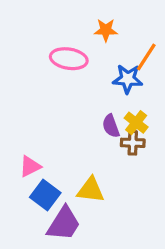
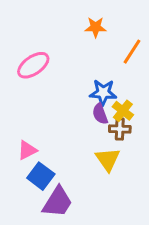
pink ellipse: (69, 59) -> (33, 65), moved, turned -44
blue star: (128, 79) -> (103, 93), moved
yellow triangle: (91, 190) -> (108, 159), moved, turned 48

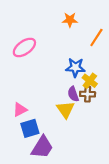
purple semicircle: (100, 114) -> (73, 94), moved
yellow triangle: (108, 159) -> (65, 110), moved
blue square: (41, 176) -> (30, 128), turned 36

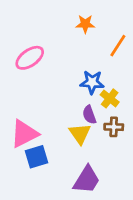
brown cross: (88, 94) -> (114, 127), moved
pink triangle: (20, 110) -> (24, 134), size x1.6
purple trapezoid: (42, 147) -> (87, 180), moved

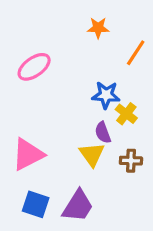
brown cross: (114, 127) -> (131, 161), moved
blue square: (36, 157) -> (36, 204), moved, turned 35
purple trapezoid: (87, 180) -> (78, 206), moved

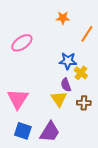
pink triangle: (28, 154) -> (18, 99), turned -30

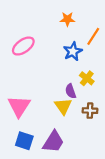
blue star: (68, 61) -> (73, 51), moved, turned -30

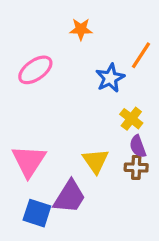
orange star: (67, 19) -> (81, 29), moved
purple semicircle: (71, 91) -> (138, 146), moved
purple trapezoid: (53, 142) -> (69, 197), moved

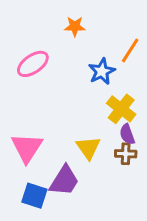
yellow cross: (131, 119) -> (121, 109), size x1.4

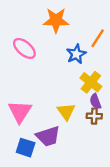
orange star: (75, 27) -> (56, 20), size x1.6
pink ellipse: (33, 64) -> (24, 48), turned 75
purple trapezoid: (64, 181) -> (48, 136), turned 40

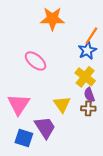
pink ellipse: (24, 48) -> (36, 61), moved
blue star: (76, 54) -> (87, 50), moved
purple trapezoid: (48, 136) -> (45, 127), turned -105

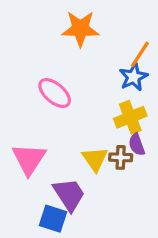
yellow cross: (85, 77) -> (130, 117), turned 30
brown cross: (88, 108) -> (121, 157), moved
blue square: (24, 138) -> (53, 219), moved

